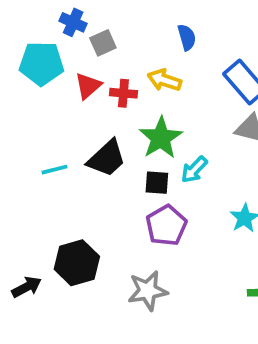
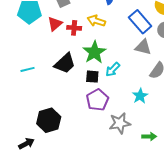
cyan line: (54, 170) -> (27, 69), moved
black arrow: (27, 287) -> (26, 144), moved
gray star: (148, 291) -> (120, 123), moved

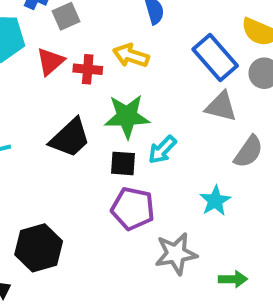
green star: (94, 52) -> (127, 116), turned 30
purple pentagon: (97, 100) -> (133, 209), turned -30

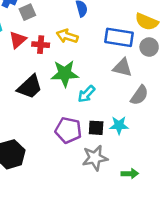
blue rectangle: (215, 58) -> (119, 37), turned -40
black square: (123, 163) -> (96, 128), moved
cyan star: (215, 201) -> (119, 125), turned 30

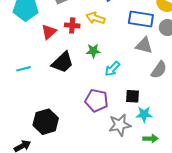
red triangle: (18, 40) -> (49, 32), moved
green star: (65, 74) -> (93, 51), size x0.6
cyan star: (119, 125) -> (144, 114), moved
black square: (96, 128) -> (132, 96), moved

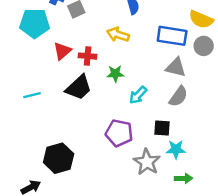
red cross: (72, 25) -> (88, 56), moved
gray semicircle: (159, 70) -> (178, 96), moved
gray star: (120, 125) -> (147, 162), turned -30

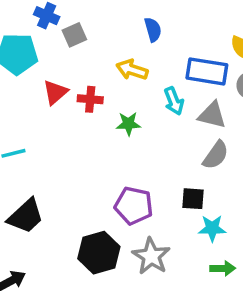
black trapezoid: (79, 88) -> (26, 216), moved
cyan arrow: (138, 95) -> (174, 101), moved, turned -66
black hexagon: (59, 158) -> (99, 253), moved
gray star: (147, 162) -> (151, 256), moved

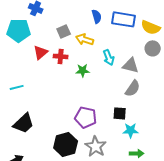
gray square: (74, 35) -> (64, 31), moved
blue rectangle: (207, 71) -> (124, 19), moved

